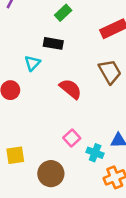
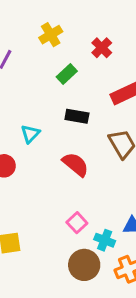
black rectangle: (53, 43) -> (77, 116), moved
brown circle: (51, 174) -> (84, 265), moved

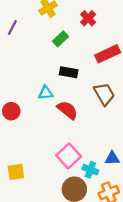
cyan triangle: (30, 134) -> (46, 93), moved, turned 42
pink square: (77, 223) -> (69, 156), size x1.5

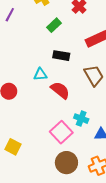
cyan cross: (90, 170) -> (81, 119), moved
yellow square: (16, 172) -> (13, 147), turned 35

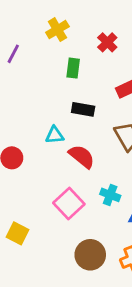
green rectangle: (54, 25) -> (73, 68), turned -40
pink square: (61, 132) -> (69, 203), moved

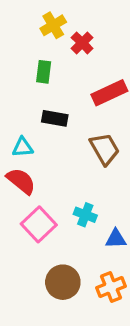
yellow cross: (57, 30) -> (53, 25), moved
red semicircle: (82, 156) -> (21, 181), moved

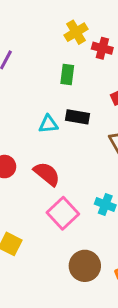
red cross: (82, 43) -> (102, 48), turned -30
cyan triangle: (23, 147) -> (48, 124), moved

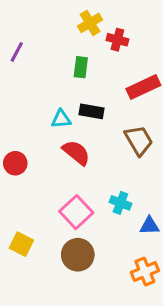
red semicircle: (47, 174) -> (76, 153), moved
brown circle: (85, 266) -> (78, 255), moved

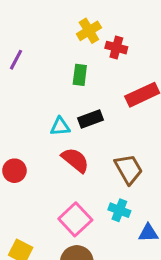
black rectangle: (92, 111) -> (90, 119), turned -30
brown trapezoid: (139, 140) -> (129, 169), moved

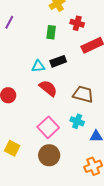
red cross: (116, 48) -> (77, 23), moved
brown trapezoid: (129, 169) -> (83, 94), turned -45

